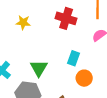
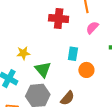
yellow star: (23, 22) -> (23, 53), moved

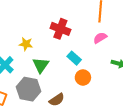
red cross: (59, 19) -> (60, 29), moved
cyan rectangle: (73, 54) -> (74, 58), turned -72

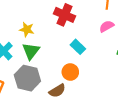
green triangle: (41, 65) -> (31, 51), moved
orange circle: (83, 77) -> (70, 72), moved

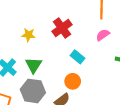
red cross: (64, 15) -> (62, 28), turned 36
yellow star: (27, 29) -> (28, 35), moved

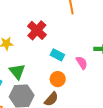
pink semicircle: (103, 35) -> (82, 63), moved, turned 104

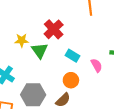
green triangle: (17, 71) -> (40, 51), moved

